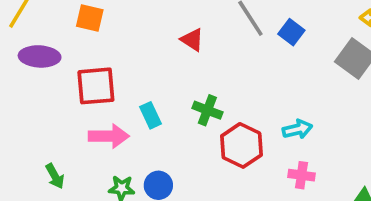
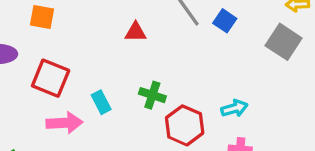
red triangle: (192, 40) -> (136, 32), turned -30
red square: (96, 86) -> (51, 78), turned 30

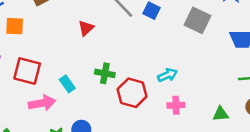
red triangle: (136, 32) -> (86, 28), turned -35

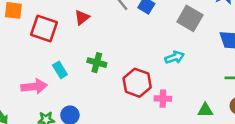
red square: (27, 71) -> (44, 29), moved
cyan arrow: (168, 75) -> (175, 57), moved
red hexagon: (132, 93) -> (137, 83), moved

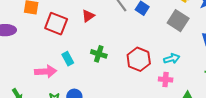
cyan arrow: (175, 57) -> (172, 59), moved
red hexagon: (137, 83) -> (139, 59), moved
pink cross: (163, 99) -> (166, 80), moved

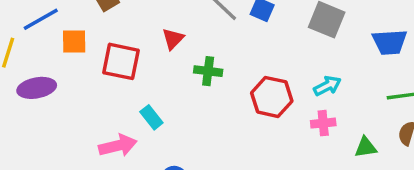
green cross: (99, 54) -> (208, 71), moved

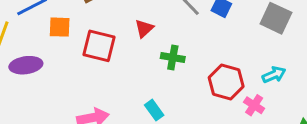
cyan rectangle: (151, 117) -> (154, 110), moved
pink cross: (323, 123) -> (254, 105), moved, turned 36

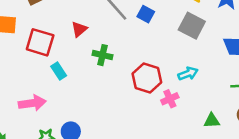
pink cross: (254, 105) -> (170, 99), turned 30
cyan rectangle: (154, 110) -> (59, 71), moved

